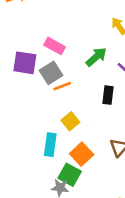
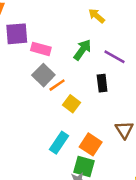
purple square: (25, 63) -> (17, 34), moved
yellow square: (70, 121) -> (71, 104), moved
cyan rectangle: (50, 145) -> (59, 143), turned 40

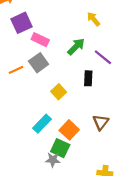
purple square: (17, 34) -> (21, 23), turned -30
orange line: (57, 85) -> (16, 70), moved

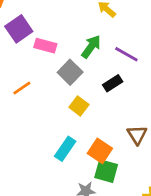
gray square: (39, 63) -> (70, 72), moved
black rectangle: (88, 78) -> (113, 83), turned 64
green square: (60, 148) -> (106, 171), moved

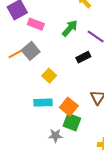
gray square: (70, 72) -> (31, 51), moved
yellow square: (79, 106) -> (49, 76), moved
cyan rectangle: (65, 149) -> (43, 103), turned 48

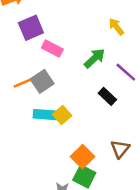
black rectangle: (83, 57) -> (107, 96), turned 64
cyan rectangle: (43, 103) -> (45, 115), moved

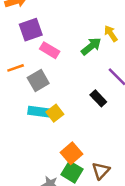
green arrow: (95, 58) -> (91, 46), moved
orange line: (22, 83) -> (16, 68), moved
brown triangle: (120, 149) -> (101, 171), moved

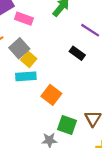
yellow square: (55, 113) -> (29, 59), moved
orange square: (72, 153) -> (51, 95), moved

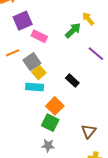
black rectangle: (77, 53) -> (72, 81), moved
green square: (67, 125) -> (50, 123), moved

